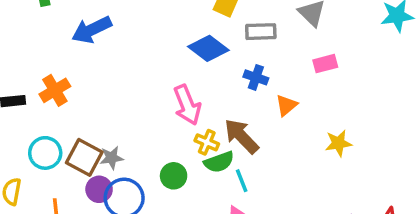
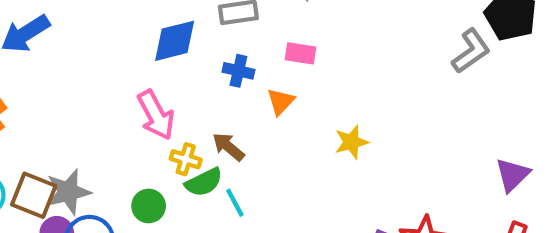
blue diamond: (208, 48) -> (175, 41), turned -45
pink rectangle: (325, 64) -> (300, 53), moved, turned 30
brown arrow: (241, 136) -> (228, 147), size x0.7
gray star: (112, 158) -> (68, 192), size x1.5

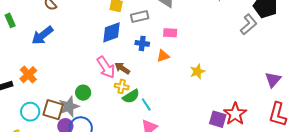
orange triangle: (281, 102) -> (163, 56), turned 32
brown arrow: (228, 147) -> (122, 68), moved
green circle: (149, 206) -> (83, 93), moved

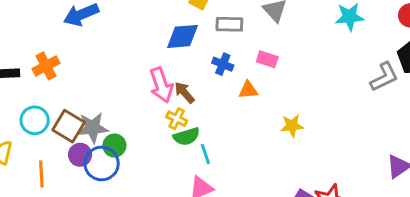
green circle: (83, 93) -> (114, 146), moved

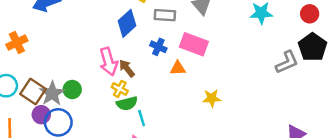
blue diamond: (183, 36) -> (127, 23), turned -40
pink rectangle: (267, 59) -> (194, 44), size x1.6
gray star: (93, 128) -> (52, 93), turned -30
green circle: (114, 146) -> (72, 89), moved

